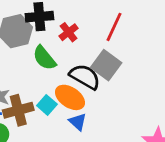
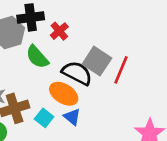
red line: (114, 27) -> (121, 70), moved
cyan square: (47, 105) -> (44, 118), moved

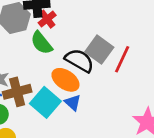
red cross: (59, 31) -> (47, 19), moved
cyan square: (44, 118) -> (45, 102), size x1.6

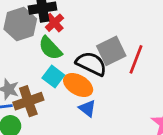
gray square: (99, 50) -> (111, 51), turned 32
cyan square: (45, 102) -> (53, 77), moved, size x0.7

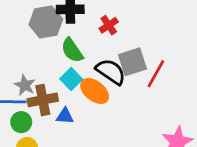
red cross: (54, 23) -> (109, 25), moved
blue triangle: (87, 108) -> (65, 116), moved, turned -42

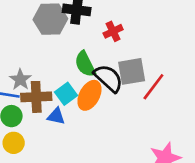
green semicircle: (72, 50) -> (85, 64), moved
cyan square: (71, 79) -> (66, 94), moved
orange ellipse: (95, 91) -> (89, 95), turned 72

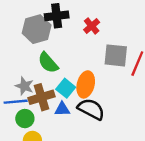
green semicircle: (85, 64) -> (48, 63), moved
gray square: (132, 71) -> (116, 55), turned 30
black semicircle: (108, 78) -> (91, 109), moved

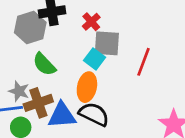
gray square: (116, 55) -> (107, 43), moved
cyan square: (66, 88) -> (95, 59), moved
blue triangle: (62, 109) -> (62, 115), size x1.6

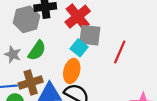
red cross: (91, 22) -> (78, 17), size x1.6
green semicircle: (44, 64) -> (37, 50), turned -105
gray star: (19, 91) -> (13, 54), moved

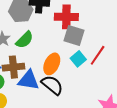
red cross: (78, 17) -> (66, 17), turned 30
cyan square: (79, 48) -> (78, 59), moved

